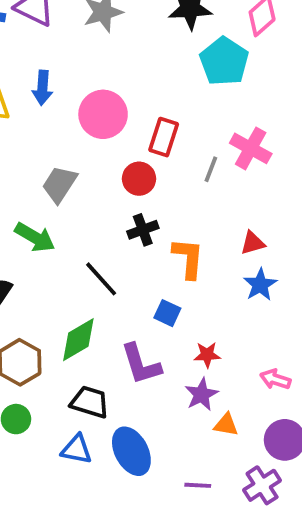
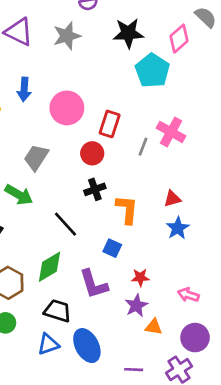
blue triangle: (77, 449) -> (48, 344), turned -30

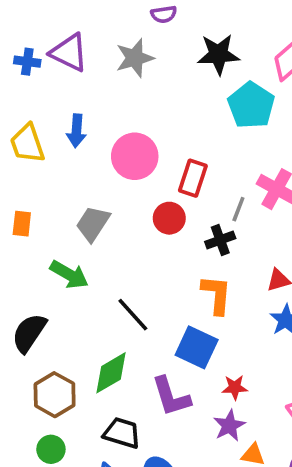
black cross: (95, 189) -> (220, 240), moved
blue square: (112, 248) -> (197, 347), size x1.6

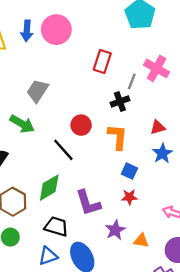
pink circle: (135, 156) -> (56, 30), moved
red circle: (169, 218) -> (81, 125), moved
blue square: (197, 347) -> (129, 171), moved, size x0.6
purple star: (229, 426) -> (115, 230), moved

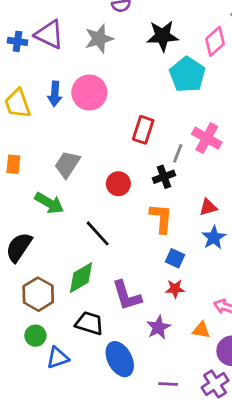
red circle: (81, 125) -> (118, 184), moved
orange triangle: (141, 241) -> (201, 330), moved
blue triangle: (48, 256) -> (58, 358), moved

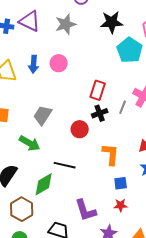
pink circle: (89, 93) -> (59, 63), size x0.7
black cross: (164, 177) -> (100, 113), moved
black line: (98, 233) -> (65, 165), turned -35
blue square: (175, 258) -> (121, 183), turned -32
green diamond: (81, 278) -> (44, 184), moved

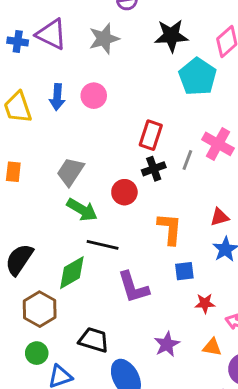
green arrow: (30, 143) -> (82, 210), moved
red star: (121, 205) -> (205, 303), moved
purple L-shape: (86, 210) -> (133, 287), moved

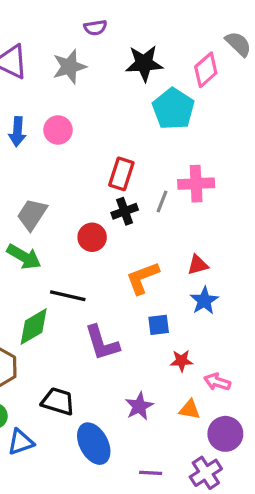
pink cross: (218, 144) -> (196, 184), turned -32
green arrow: (82, 210) -> (24, 257), moved
orange L-shape: (170, 229) -> (142, 278), turned -116

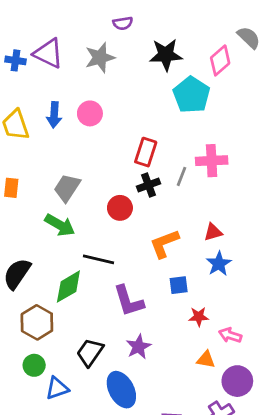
black trapezoid: (58, 401) -> (90, 352), turned -72
purple star: (139, 406) -> (139, 347), moved

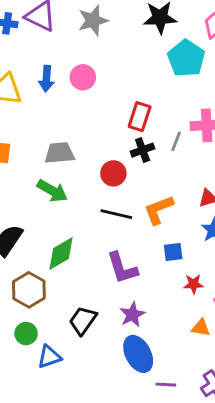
gray trapezoid: (67, 188) -> (60, 153), turned 52
black line: (98, 259) -> (116, 214), moved
blue ellipse: (121, 390) -> (138, 354), moved

